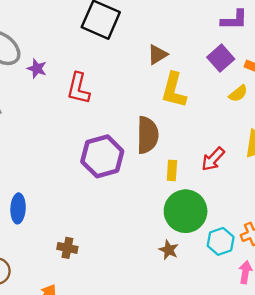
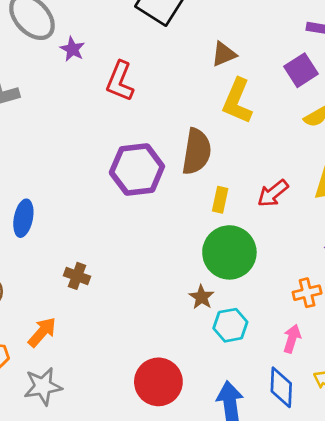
cyan hexagon: (221, 241) -> (230, 325), moved

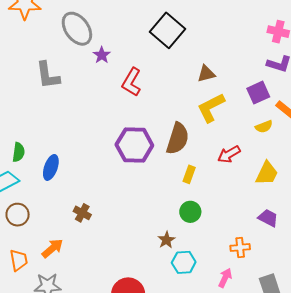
yellow L-shape: (237, 101) -> (211, 108), turned 32
red arrow: (273, 193) -> (229, 154), moved
green circle: (229, 252) -> (190, 212), size x0.6

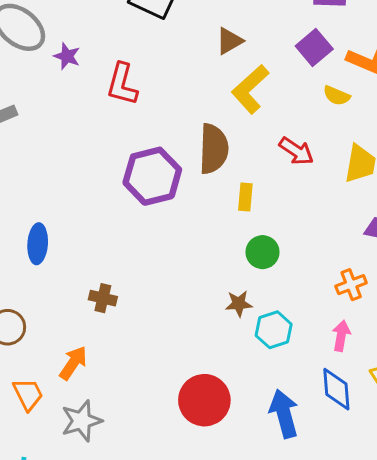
yellow semicircle: (264, 127) -> (337, 96), turned 60
red arrow: (229, 154) -> (296, 151), turned -100
brown star: (166, 240) -> (239, 304), turned -30

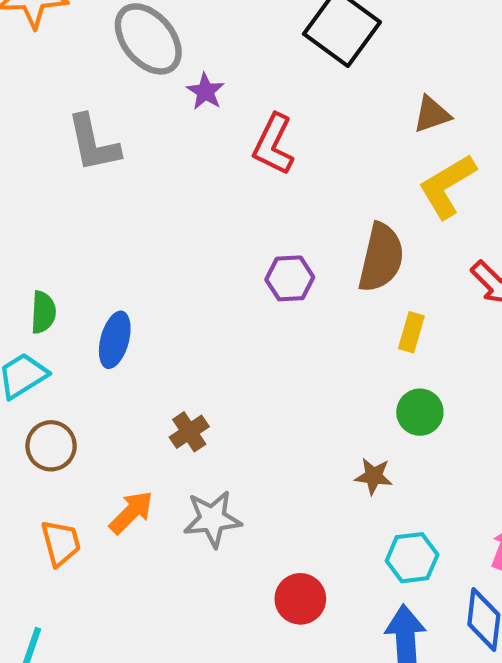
purple hexagon: (152, 176) -> (290, 278), size x0.6
brown cross: (103, 298) -> (189, 432), turned 32
cyan hexagon: (274, 330) -> (412, 558), moved
red circle: (204, 400) -> (300, 599), size x0.7
gray star: (81, 421) -> (212, 519), moved

